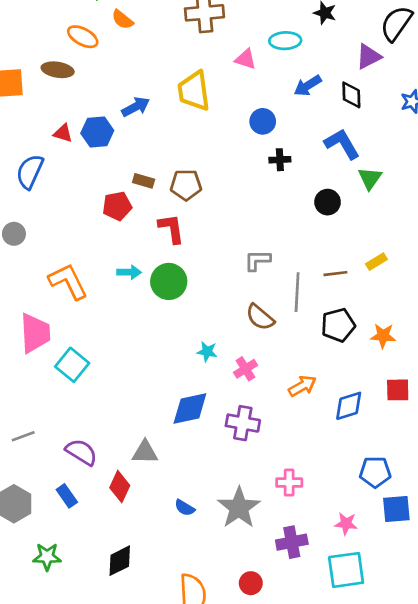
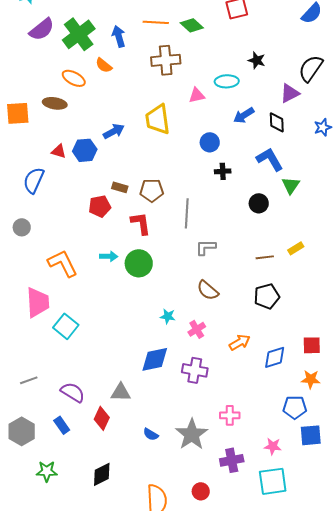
pink triangle: (245, 59) -> (197, 95), turned -30
gray line: (297, 292) -> (187, 213), moved
orange star: (383, 336) -> (311, 379), moved

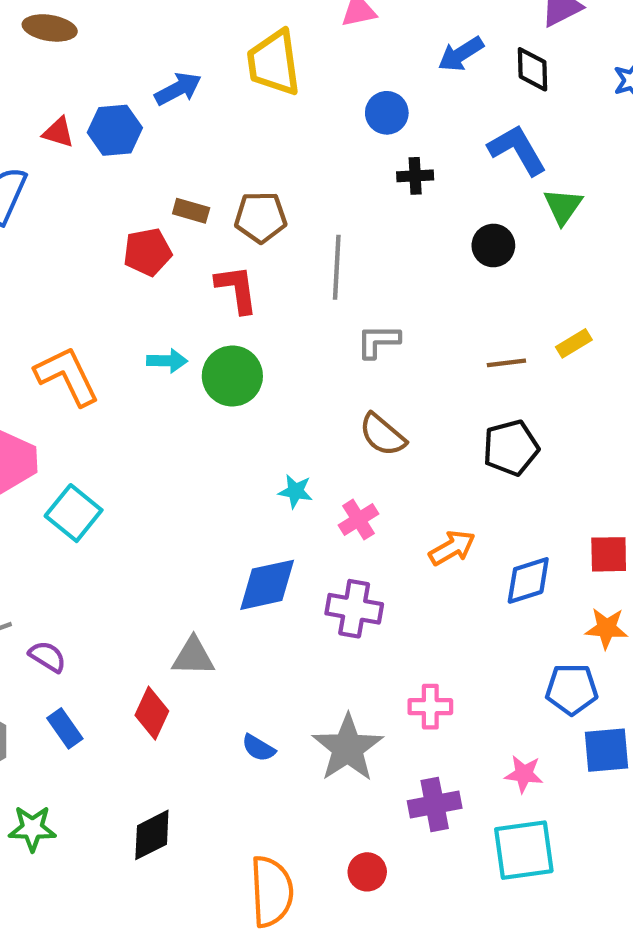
purple semicircle: (73, 392) -> (47, 657), moved, size x0.7

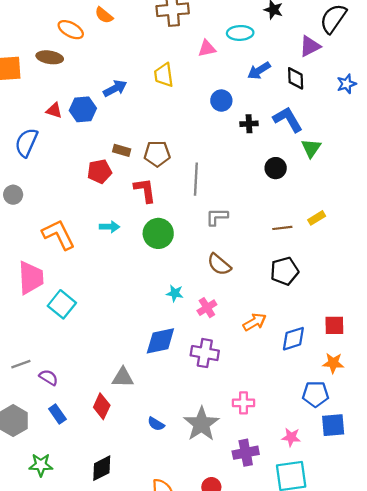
yellow trapezoid: (274, 63) -> (164, 75), size x0.7
black cross: (415, 176) -> (249, 124), moved
green circle: (232, 376) -> (158, 233), moved

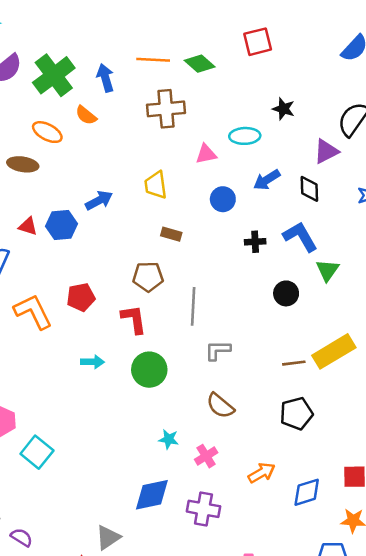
blue circle: (221, 101) -> (223, 199), moved
brown rectangle: (122, 150) -> (171, 234), moved
yellow rectangle: (317, 218) -> (334, 351), size x2.0
orange L-shape: (59, 235) -> (33, 311), moved
gray triangle: (123, 377) -> (108, 537), turned -35

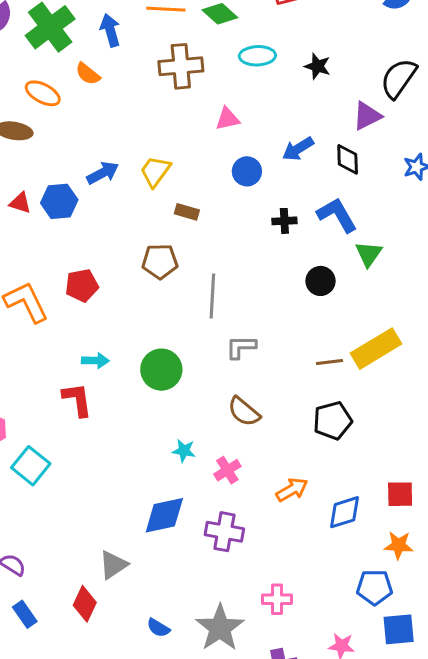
cyan ellipse: (245, 136) -> (257, 56), moved
yellow trapezoid: (156, 185) -> (155, 171), moved, turned 44
red L-shape: (134, 319) -> (77, 400), moved

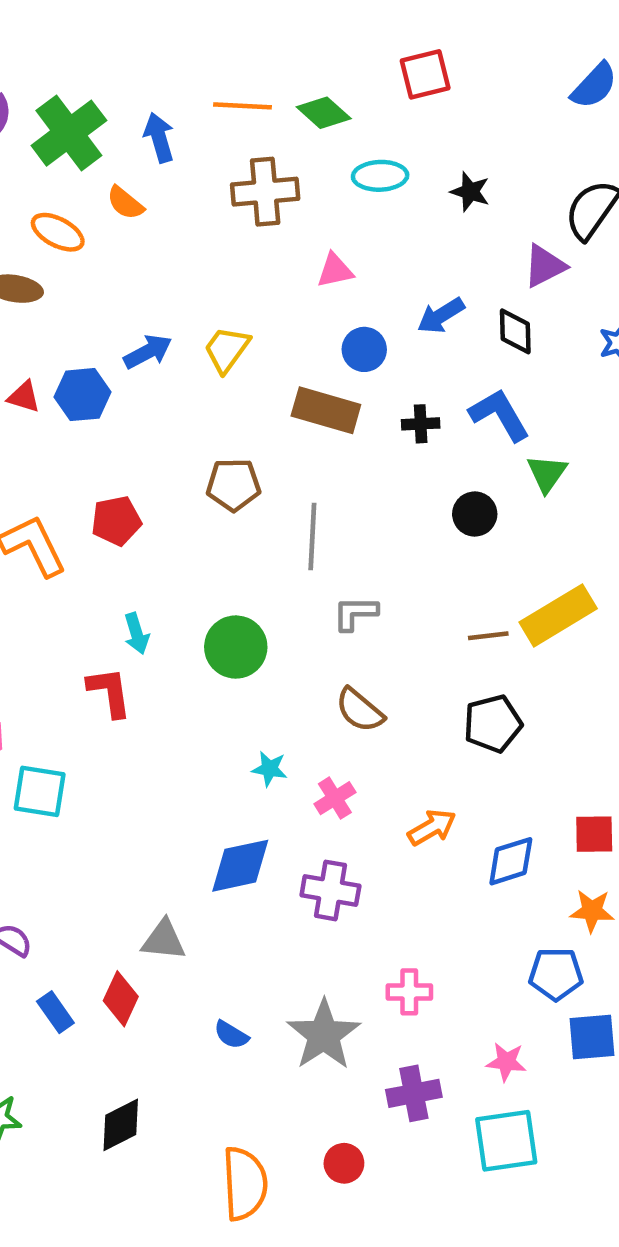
brown rectangle: (187, 212) -> (326, 410), moved, size x1.8
cyan arrow: (95, 361) -> (137, 633), turned 72
cyan square: (31, 466) -> (40, 791), turned -30
gray triangle: (113, 565) -> (164, 940), turned 40
blue rectangle: (25, 614) -> (55, 1012), moved

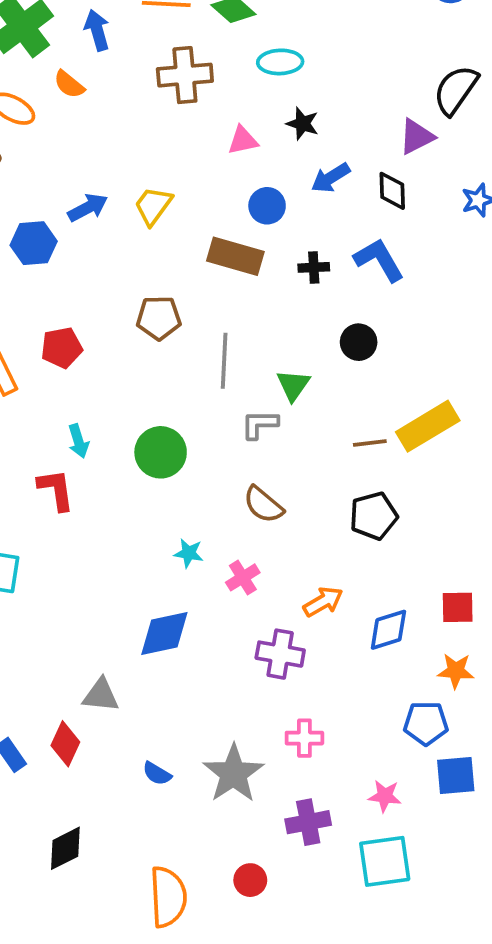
black star: (470, 192) -> (303, 124), moved
green triangle: (547, 473) -> (293, 385), moved
purple cross: (330, 890) -> (280, 654), moved

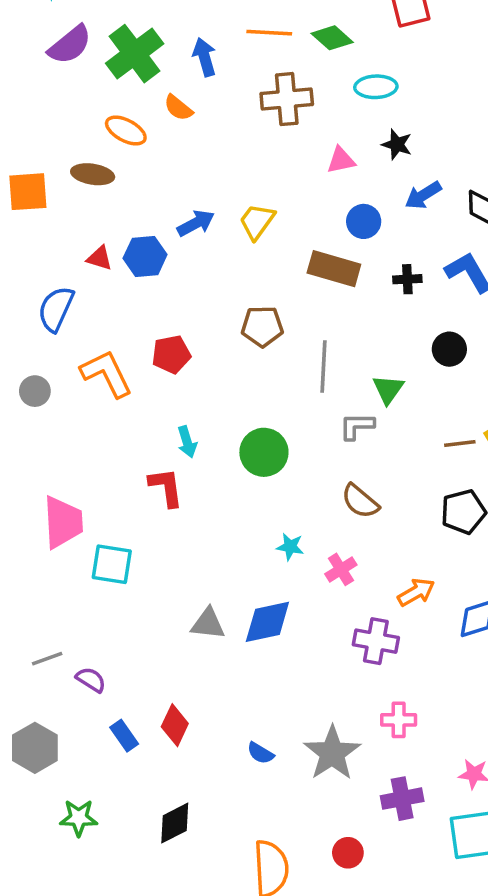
gray triangle: (101, 695) -> (208, 624), moved

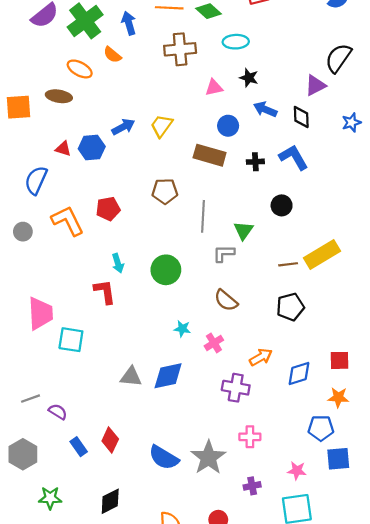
blue arrow: (423, 195) -> (265, 109), turned 55
blue semicircle: (260, 753) -> (164, 458), size x1.8
purple cross: (402, 799) -> (252, 486), size x0.7

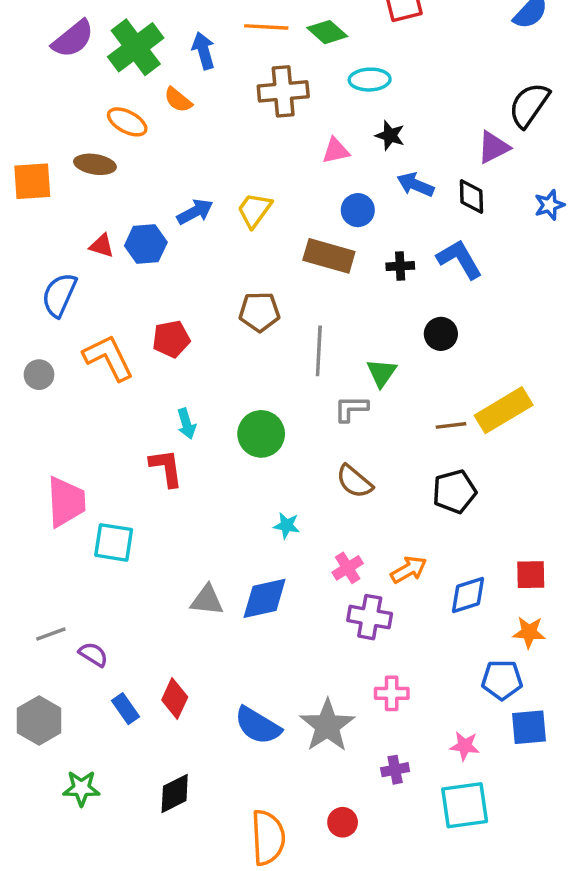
pink cross: (214, 343) -> (348, 568), moved

